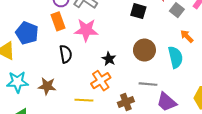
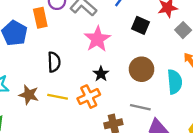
orange rectangle: (58, 21) -> (40, 18), moved
pink star: (86, 30) -> (97, 39), moved, turned 30
yellow line: (84, 100) -> (58, 97), moved

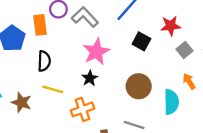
black semicircle: (54, 62) -> (44, 61), moved
black star: (101, 74) -> (90, 78), moved
yellow line: (58, 97) -> (53, 89), moved

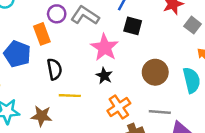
black square: (141, 41) -> (133, 26), moved
orange cross: (82, 109) -> (119, 107), moved

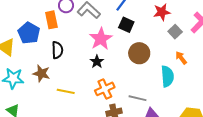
brown circle: (155, 72) -> (139, 53), moved
yellow line: (70, 96) -> (66, 91), moved
brown star: (42, 116) -> (41, 73), moved

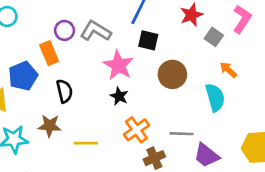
blue pentagon: (29, 33) -> (23, 76), turned 30

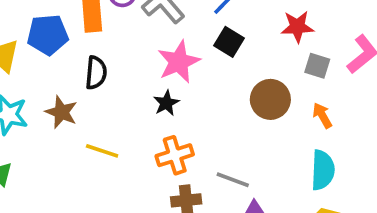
gray square: (214, 37) -> (317, 66), turned -36
brown circle: (172, 74) -> (270, 99), moved
cyan semicircle: (215, 97) -> (323, 170), moved

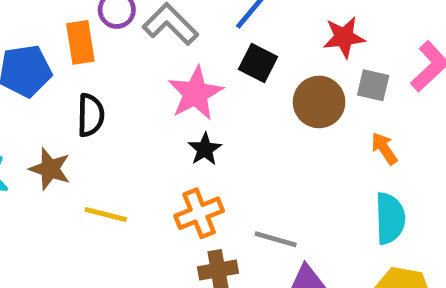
brown circle: (270, 99) -> (319, 102), moved
black star: (166, 103) -> (205, 149), moved

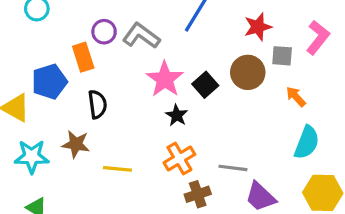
black square: (258, 63) -> (205, 85), moved, turned 30
cyan semicircle: (390, 218) -> (307, 142), turned 32

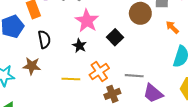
black square: (205, 85) -> (115, 37), moved
black star: (177, 115) -> (79, 46), moved
yellow line: (117, 169) -> (71, 79), moved

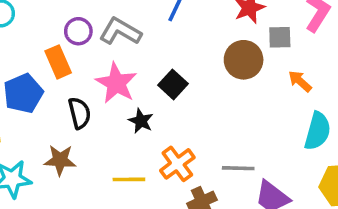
pink star: (87, 21) -> (116, 83), moved
black square: (115, 37) -> (173, 84), moved

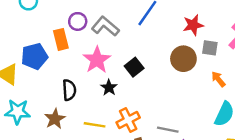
black semicircle: (79, 113) -> (69, 90), moved
brown star: (60, 160) -> (55, 119), moved, turned 30

